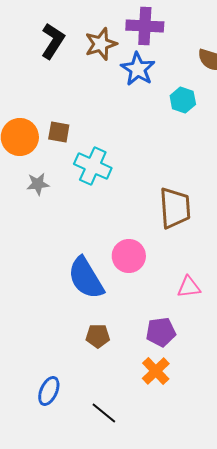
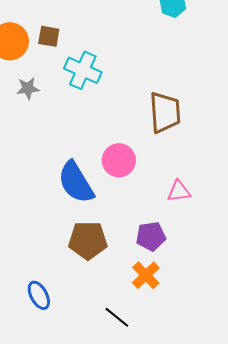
brown pentagon: (98, 336) -> (88, 240), size x1.6
blue ellipse: (49, 391) -> (39, 295), turned -52
black line: (104, 413) -> (117, 317), moved

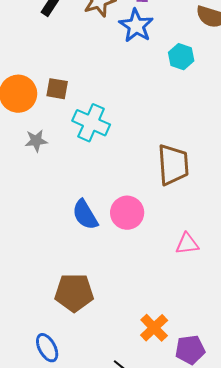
blue semicircle: (76, 182) -> (85, 215), moved, size x0.7
purple pentagon: (151, 236) -> (190, 350), moved
brown pentagon: (88, 240) -> (74, 293), moved

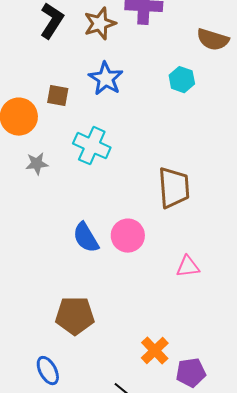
blue star: (136, 26) -> (106, 79), moved
brown square: (57, 89) -> (58, 96), moved

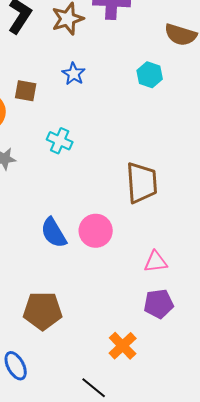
blue star: (106, 79) -> (74, 74), size x0.7
cyan cross: (92, 146) -> (60, 141), size x0.7
purple pentagon: (191, 373) -> (159, 304), moved

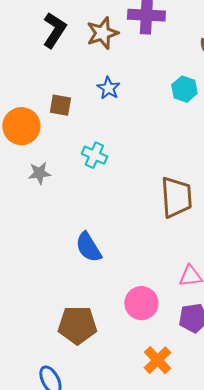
pink circle: (96, 231) -> (141, 303), moved

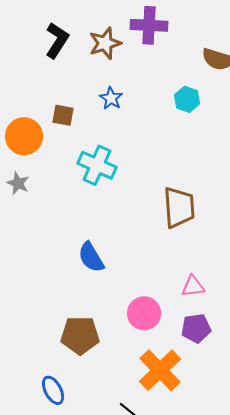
cyan cross: (94, 155) -> (97, 165), size x1.5
gray star: (39, 173) -> (18, 183), moved, turned 30
orange cross: (157, 360) -> (160, 370), size x1.5

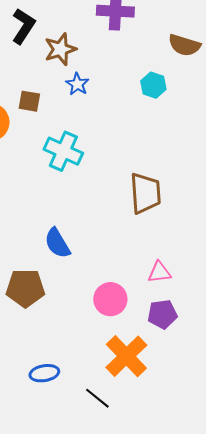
brown star: (105, 43) -> (60, 49), moved
brown pentagon: (80, 335) -> (25, 288), moved
blue ellipse: (53, 390) -> (44, 373), moved, turned -72

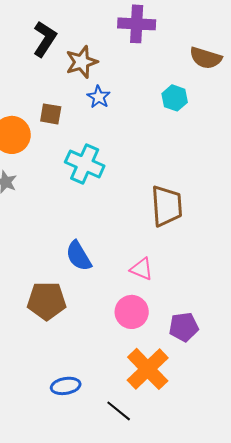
pink triangle: (159, 272) -> (142, 269), moved, turned 30

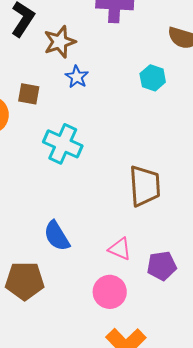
purple pentagon: (184, 327) -> (162, 266), moved

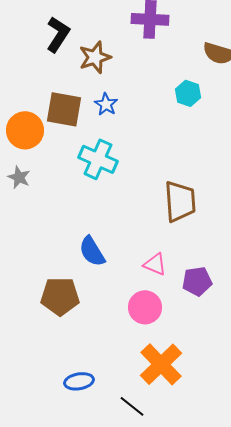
blue star: (77, 77) -> (106, 104), moved
brown square: (29, 94) -> (64, 109), size x1.6

